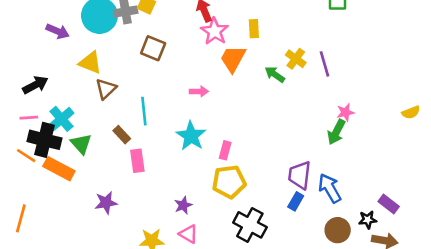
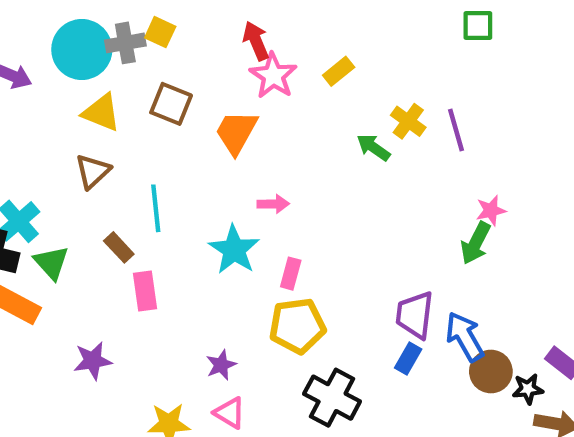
yellow rectangle: (254, 29) -> (339, 71), turned 54
orange trapezoid: (233, 59) -> (236, 132), moved
yellow triangle: (90, 63) -> (101, 113), moved
pink arrow: (199, 91) -> (273, 204), moved
brown circle: (338, 230) -> (491, 372), moved

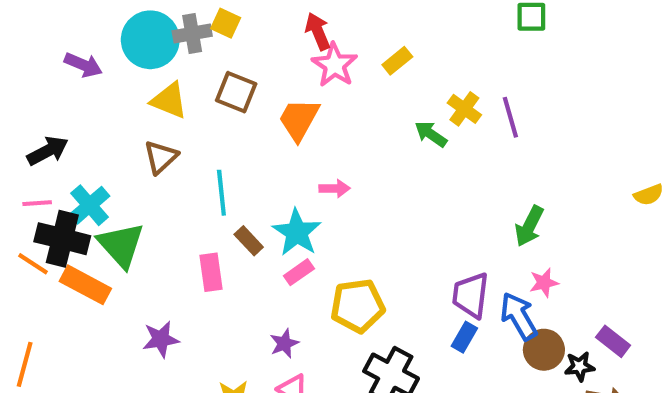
pink star: (491, 210) -> (544, 283), moved
brown rectangle: (119, 247) -> (249, 241), moved
green triangle: (51, 263) -> (121, 245), size x1.4
pink rectangle: (291, 274) -> (299, 272), moved, turned 40

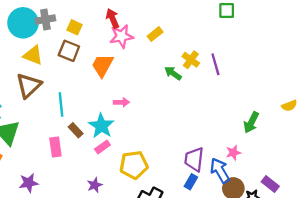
yellow square: (226, 23) -> (74, 27), moved
pink star: (335, 65) -> (121, 36), turned 30
brown triangle: (161, 157) -> (29, 85), size x1.4
green arrow: (529, 226) -> (251, 122), moved

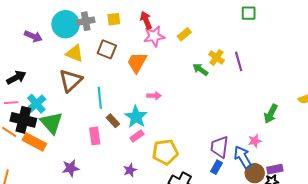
yellow square: (74, 27) -> (114, 19), moved, turned -32
purple rectangle: (270, 184) -> (275, 169), moved, turned -49

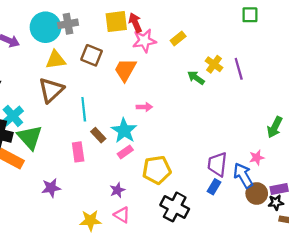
yellow square: (114, 19) -> (116, 22), moved, size x1.5
yellow triangle: (75, 53) -> (56, 60), turned -30

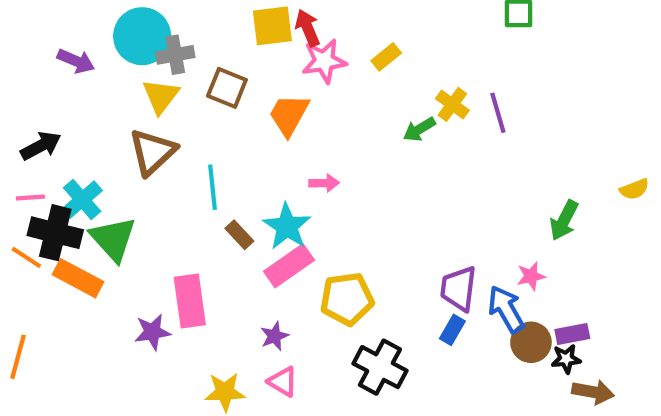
gray cross: (68, 24) -> (175, 55), moved
yellow triangle: (56, 60) -> (161, 96), turned -45
green arrow: (196, 78) -> (419, 129), turned -66
pink rectangle: (78, 152) -> (190, 301), moved, size x1.4
pink rectangle: (125, 152) -> (289, 266), size x1.6

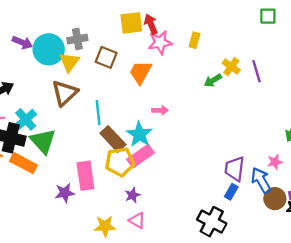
cyan circle: (142, 36) -> (49, 49), moved
yellow rectangle: (386, 57) -> (194, 40), turned -35
brown rectangle: (239, 235) -> (113, 139), size x1.6
yellow pentagon: (347, 299) -> (120, 162), moved
black cross: (380, 367) -> (212, 222), moved

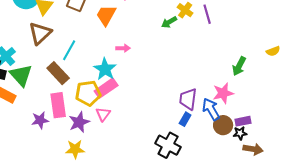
cyan line: (98, 113) -> (69, 50), turned 35
brown rectangle: (113, 139) -> (58, 73), moved
pink star: (275, 162) -> (223, 93), size x1.5
purple star: (132, 195) -> (79, 122), moved, size x1.5
pink triangle: (137, 220) -> (103, 114), moved, turned 35

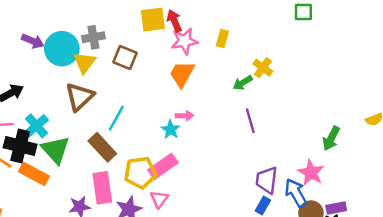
purple line: (207, 14) -> (250, 121), moved
orange trapezoid: (106, 15) -> (182, 74), moved
cyan star: (105, 69) -> (171, 130), moved, size x0.7
pink star: (223, 93) -> (311, 173), turned -30

